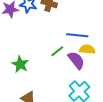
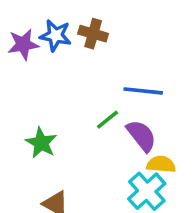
yellow semicircle: (87, 49) -> (161, 164), moved

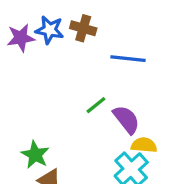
blue line: (143, 91) -> (128, 59), moved
green star: (41, 143) -> (35, 155), moved

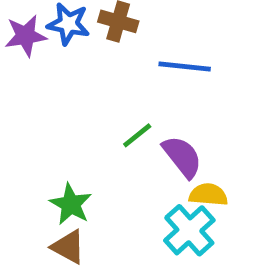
green star: (35, 155) -> (71, 204), moved

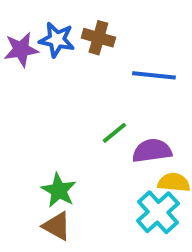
purple semicircle: (182, 157) -> (152, 151), turned -60

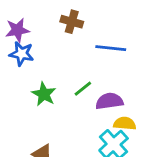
blue star: (57, 40) -> (22, 54), moved
green star: (59, 190) -> (44, 94), moved

